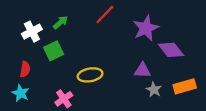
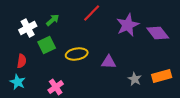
purple diamond: (171, 50) -> (158, 33), moved
purple triangle: (142, 70) -> (109, 62), moved
yellow ellipse: (90, 75) -> (77, 54), moved

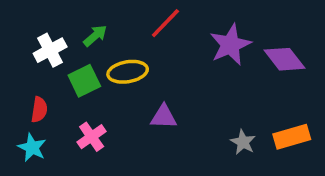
yellow ellipse: (77, 54) -> (128, 72), moved
purple triangle: (109, 62) -> (164, 117), moved
pink cross: (56, 87) -> (92, 137), moved

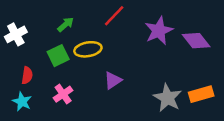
white cross: (50, 50) -> (16, 34), moved
purple triangle: (164, 117) -> (113, 80), turned -36
gray star: (243, 142) -> (167, 98), size x1.6

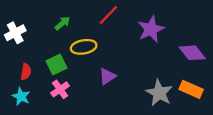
purple diamond: (196, 41) -> (192, 53), moved
green square: (58, 56) -> (56, 65), moved
orange rectangle: (201, 94) -> (191, 89), turned 40

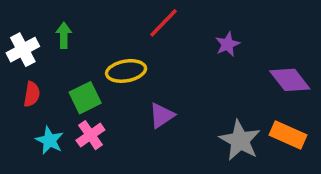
green arrow: (62, 23) -> (64, 35), moved, turned -49
purple star: (151, 29) -> (227, 44), size x0.6
red semicircle: (26, 72) -> (32, 94), moved
cyan star: (21, 96) -> (50, 140), moved

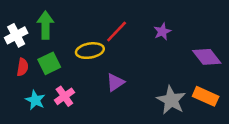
red line: (163, 23) -> (117, 32), moved
green arrow: (64, 35) -> (45, 25), size x1.5
green square: (85, 98) -> (49, 63), moved

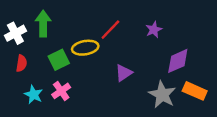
purple diamond: (207, 57) -> (178, 61), moved, turned -76
green square: (49, 63) -> (59, 60), moved
purple triangle: (115, 82) -> (124, 73), moved

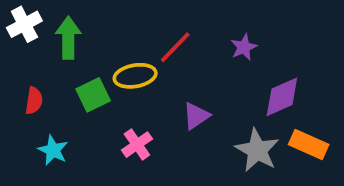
white cross: (15, 33) -> (24, 24), moved
pink cross: (61, 91) -> (137, 145), moved

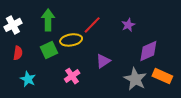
white cross: (24, 24) -> (13, 25), moved
green arrow: (68, 38) -> (48, 20), moved

